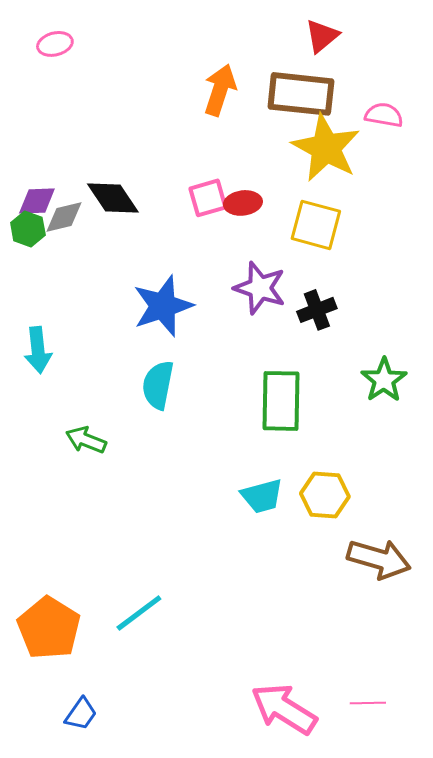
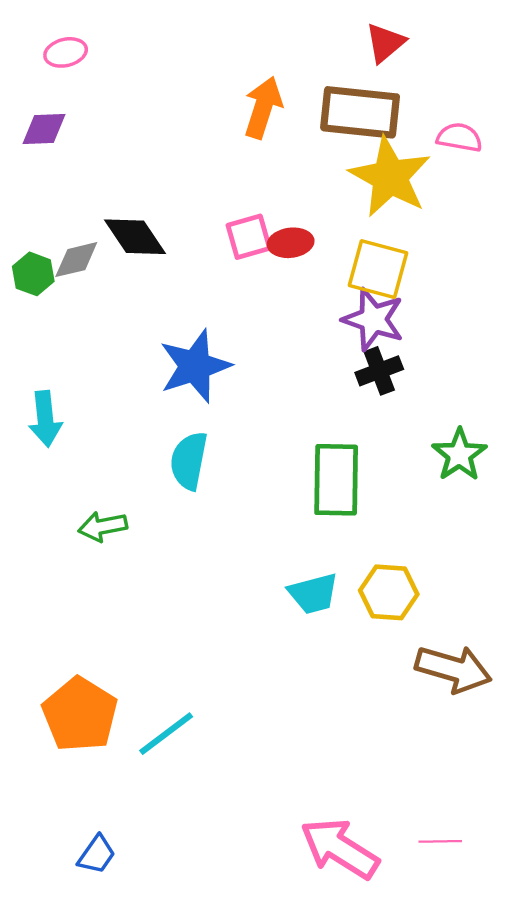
purple diamond: (37, 201) -> (44, 129), moved
purple star: (260, 288) -> (373, 319), moved
green arrow: (86, 440) -> (103, 526), turned -33
orange pentagon: (49, 628) -> (80, 714), moved

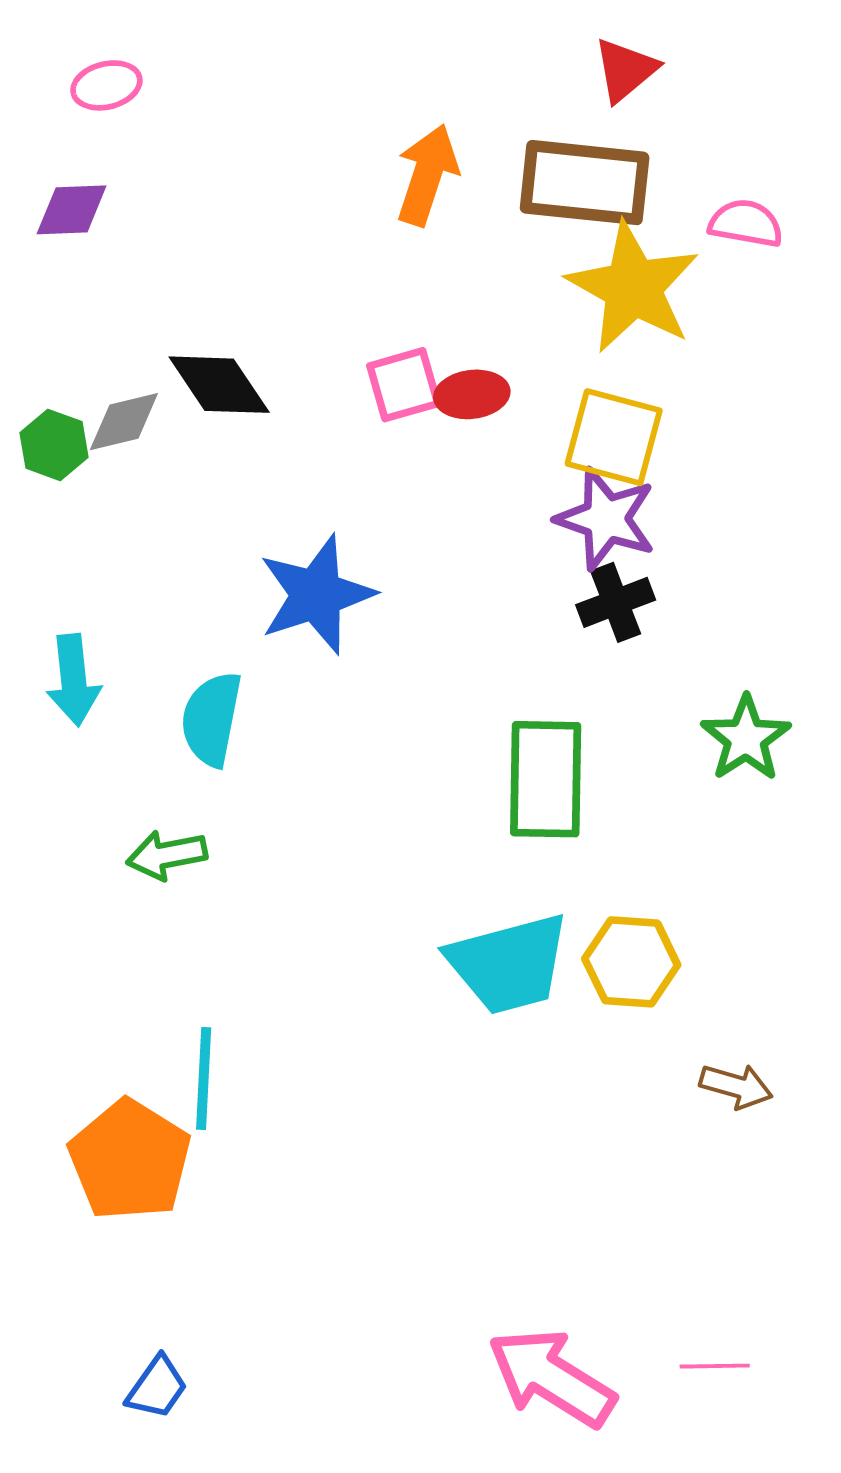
cyan semicircle: (189, 461) -> (211, 719), moved
cyan trapezoid: (313, 594) -> (509, 964), size x1.5
brown arrow: (453, 669) -> (736, 1086), size x0.6
cyan line: (166, 734) -> (204, 1078), moved, turned -50

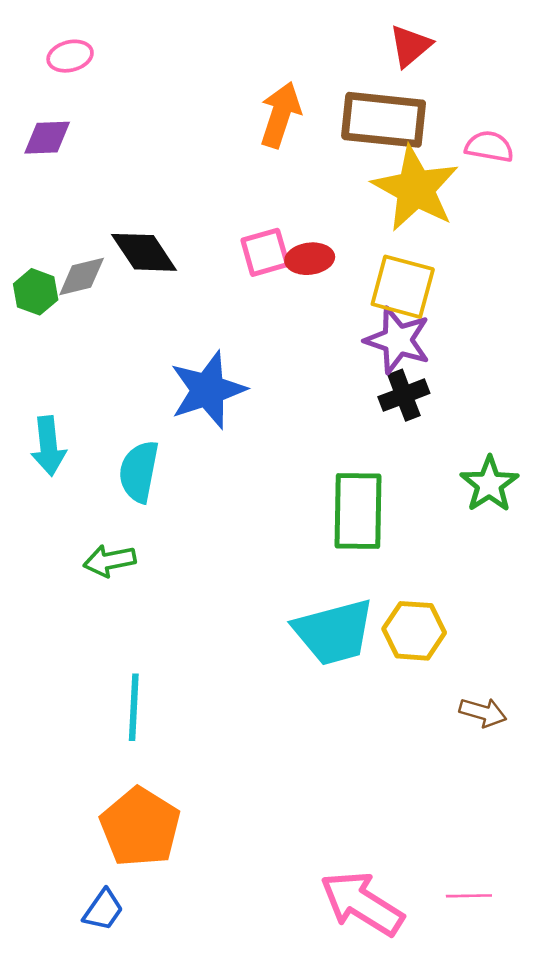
orange pentagon: (130, 1160) -> (140, 827), moved

